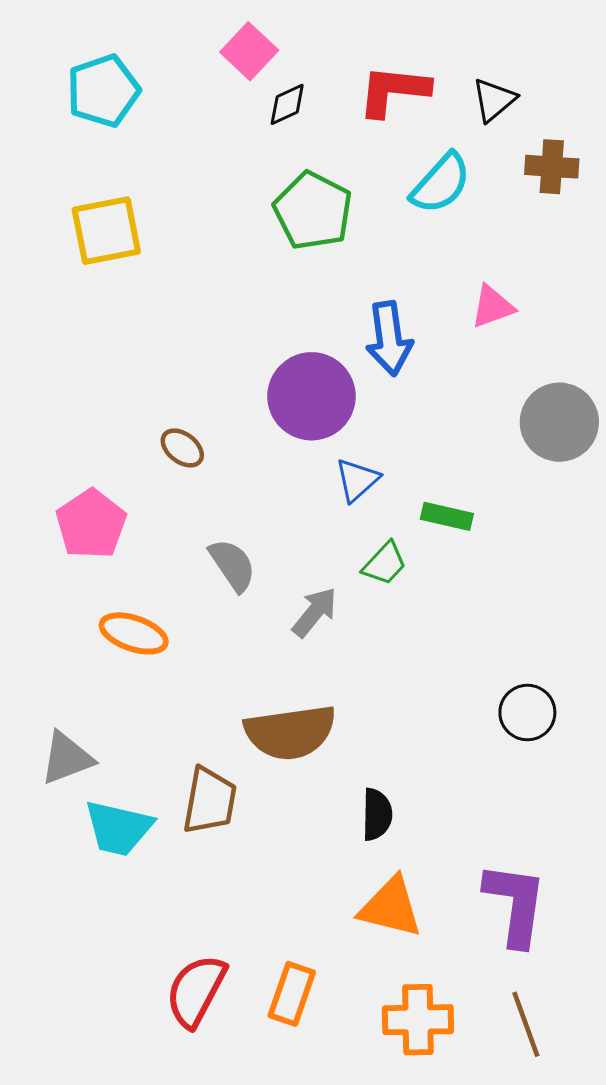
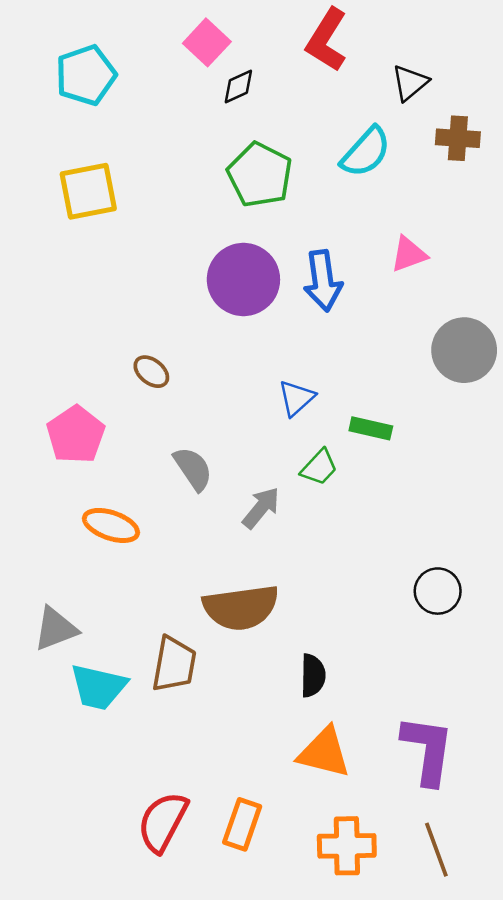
red L-shape: (394, 91) -> (327, 40), moved, turned -64
purple circle: (312, 396) -> (243, 280), moved

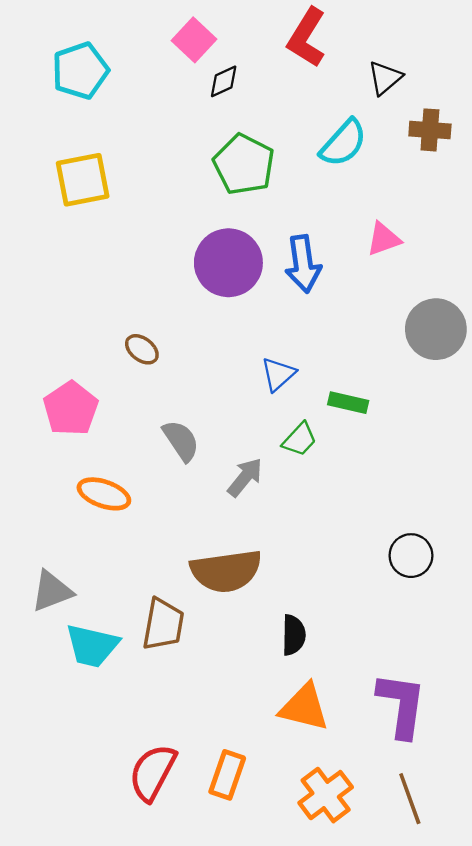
orange cross: (347, 846) -> (326, 795), turned -36

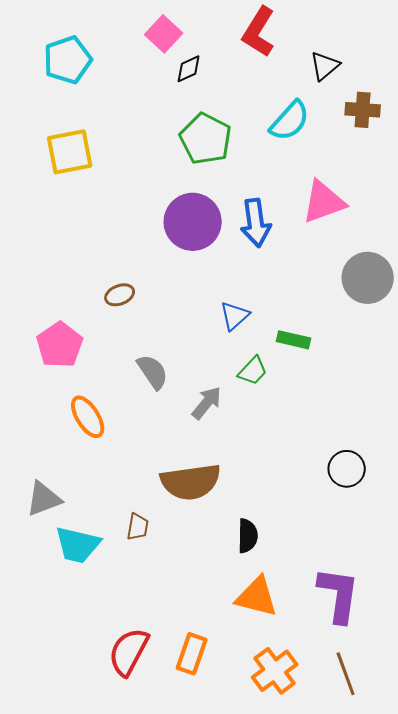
pink triangle: (384, 239) -> (324, 202), size x1.5
brown ellipse: (142, 349) -> (120, 295), turned -60
orange ellipse: (104, 494) -> (88, 417), turned 39
brown trapezoid: (163, 624) -> (138, 527), size x0.6

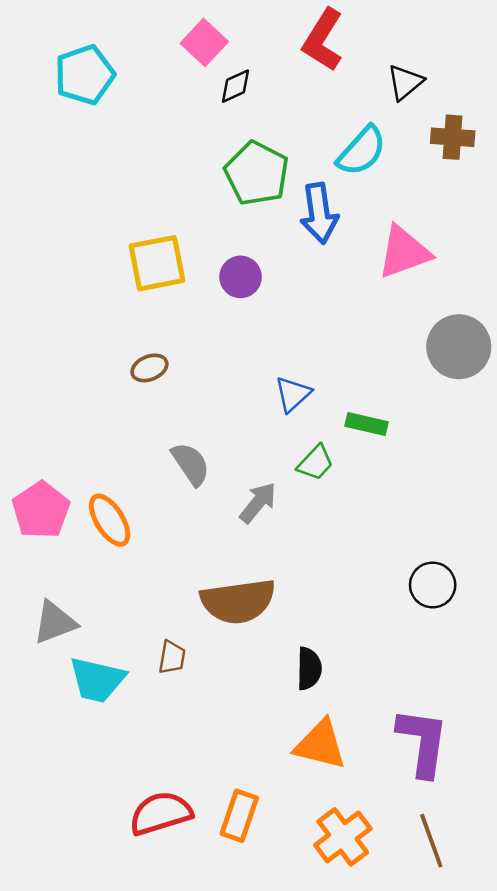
yellow square: (70, 152) -> (157, 263), moved
purple circle: (193, 222) -> (241, 277), size x0.6
blue arrow: (256, 223) -> (319, 213), moved
pink pentagon: (60, 345) -> (41, 510), moved
red semicircle: (129, 652) -> (161, 813), turned 45

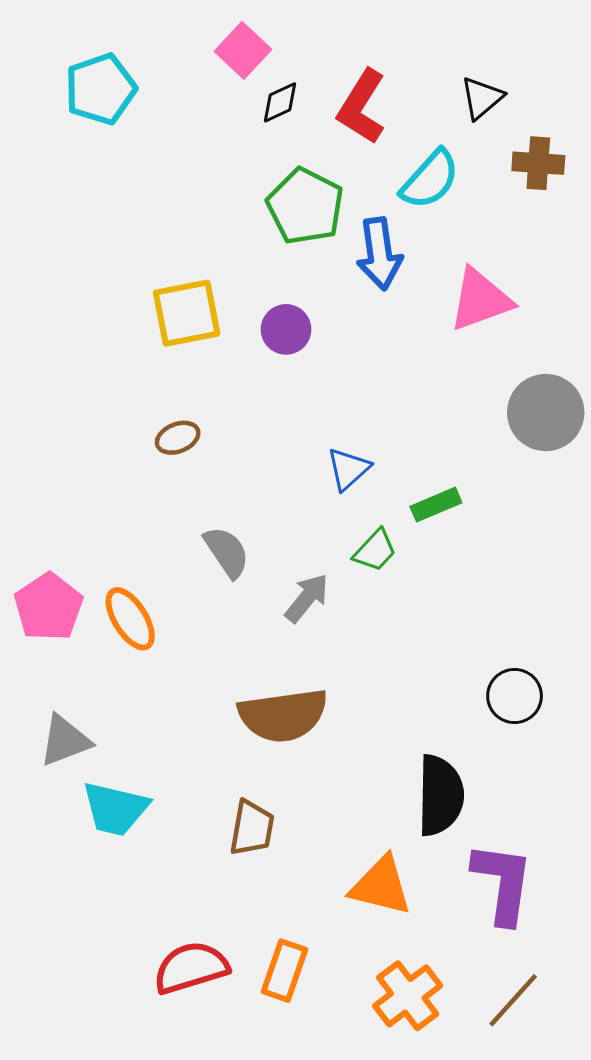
red L-shape: (323, 40) -> (362, 107), moved
green rectangle: (366, 424) -> (436, 505), turned -36
brown trapezoid: (172, 657) -> (252, 828), moved, size x1.4
black semicircle: (309, 669) -> (440, 795), moved, size x1.6
brown line: (431, 841) -> (513, 1000), turned 62

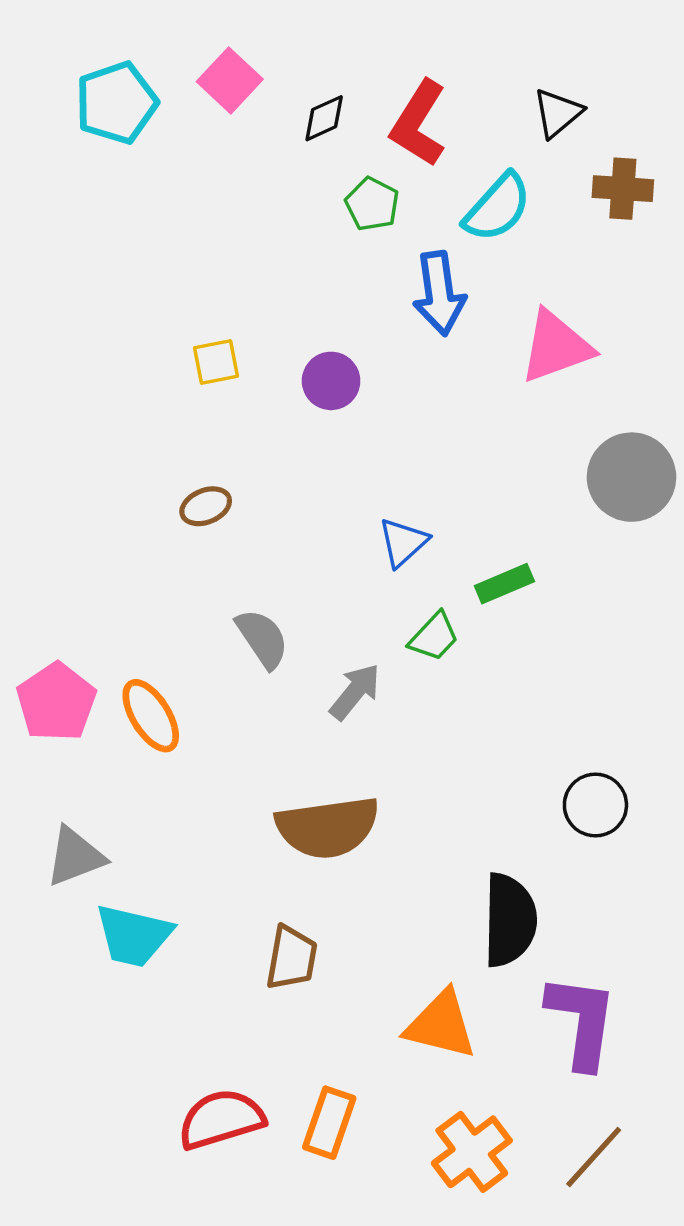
pink square: (243, 50) -> (230, 80), moved
green pentagon: (305, 206) -> (372, 204), moved, size x0.6
yellow square: (187, 313) -> (216, 362), size x0.6

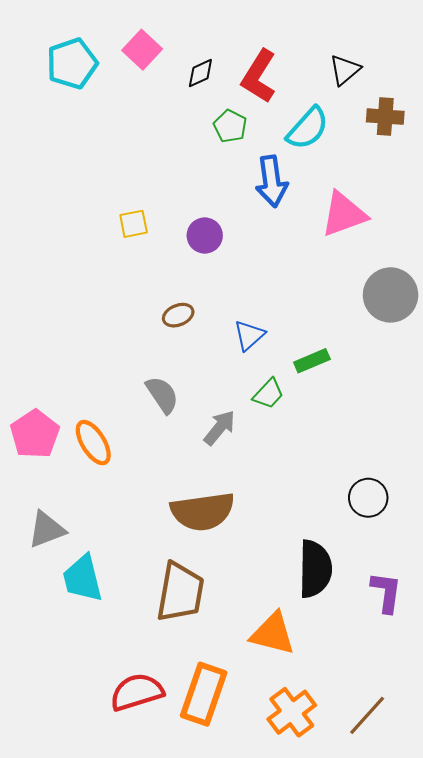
brown ellipse: (206, 506) -> (178, 315), moved
cyan trapezoid: (134, 936) -> (83, 578), turned 63
brown trapezoid: (292, 958) -> (180, 592), size x1.5
purple L-shape: (582, 1021) -> (386, 592), moved, size x0.7
orange rectangle: (329, 1123) -> (204, 694), size x1.4

